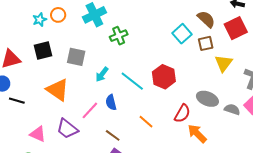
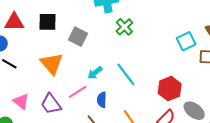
green cross: (119, 36) -> (124, 27), turned -36
cyan arrow: (102, 74) -> (95, 73), moved
red hexagon: (164, 77) -> (170, 89), moved
blue semicircle: (111, 102) -> (102, 100), moved

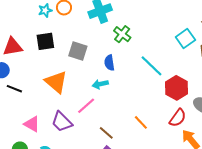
cyan arrow: (95, 73) -> (100, 84), turned 35
cyan line: (126, 74) -> (152, 66), moved
blue semicircle: (102, 100) -> (109, 63), moved

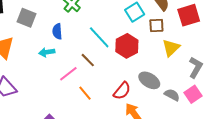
red hexagon: (176, 88) -> (127, 46), moved
pink line: (86, 106) -> (68, 74), moved
brown line: (106, 133) -> (88, 60), moved

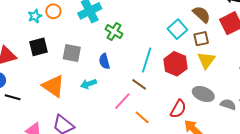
cyan line: (99, 37) -> (147, 60), turned 70
yellow triangle: (171, 48) -> (206, 60), moved
cyan arrow: (47, 52) -> (89, 84), moved

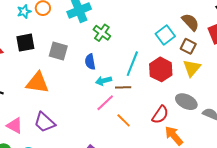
brown square: (201, 39) -> (188, 46), turned 35
cyan arrow: (89, 84) -> (104, 81), moved
brown line: (139, 84) -> (123, 87), turned -42
orange triangle: (53, 86) -> (37, 83), turned -30

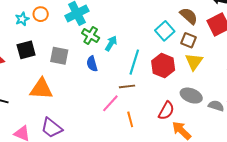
green cross: (102, 33) -> (91, 36), moved
cyan arrow: (104, 81) -> (111, 43), moved, turned 140
orange line: (124, 120) -> (130, 119), turned 35

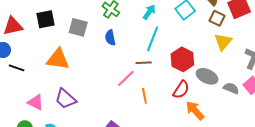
brown square: (189, 40) -> (217, 18), moved
cyan arrow: (111, 43) -> (149, 12), moved
yellow triangle: (194, 62) -> (223, 42), moved
red hexagon: (163, 66) -> (182, 59), moved

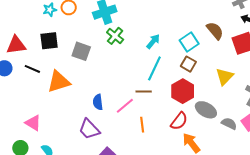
brown square: (217, 18) -> (188, 64), moved
blue semicircle: (110, 38) -> (98, 102), moved
orange triangle: (58, 59) -> (59, 82), turned -30
black line: (17, 68) -> (32, 69), moved
purple trapezoid: (65, 99) -> (89, 129), moved

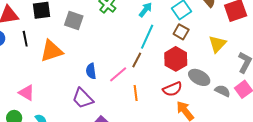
black line: (32, 69) -> (25, 39), turned 56
brown line: (144, 92) -> (137, 60), turned -63
red semicircle: (179, 121) -> (172, 89), turned 30

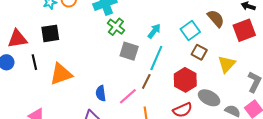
gray square: (74, 20) -> (129, 51), moved
brown square: (181, 32) -> (199, 52), moved

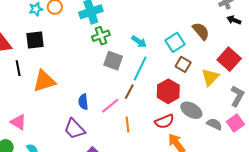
green cross: (116, 27) -> (101, 36), turned 30
red square: (244, 30) -> (229, 59), moved, turned -30
cyan arrow: (154, 31) -> (139, 42), turned 84

